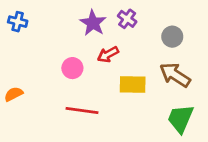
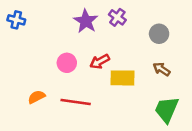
red arrow: (108, 54) -> (100, 62), moved
brown arrow: (175, 75) -> (162, 69), size x0.6
orange semicircle: (14, 94) -> (36, 97), moved

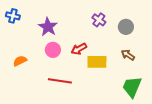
purple cross: (117, 17) -> (99, 20), moved
purple star: (86, 21) -> (48, 27), moved
orange semicircle: (36, 97) -> (20, 61), moved

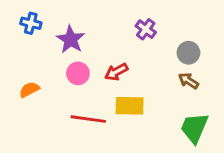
blue cross: (13, 16) -> (31, 23), moved
gray circle: (126, 27) -> (188, 53), moved
yellow rectangle: (97, 62) -> (130, 106), moved

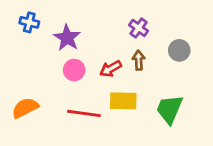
brown arrow: (188, 81) -> (139, 60), moved, turned 54
orange semicircle: (29, 90) -> (25, 108), moved, size x1.4
green trapezoid: (194, 128) -> (169, 109), moved

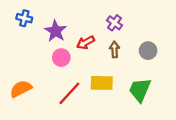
gray circle: (179, 50) -> (148, 51), moved
red arrow: (111, 69) -> (86, 43), moved
red line: (84, 113) -> (69, 93), turned -56

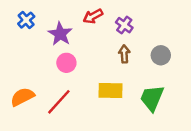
blue cross: (24, 18) -> (26, 20), turned 35
red arrow: (86, 43) -> (93, 16), moved
red line: (69, 93) -> (59, 102), moved

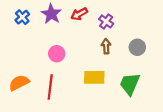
purple star: (60, 34) -> (51, 14), moved
red line: (59, 102) -> (50, 87), turned -35

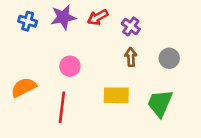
purple star: (51, 14) -> (63, 17), turned 30
blue cross: (22, 17) -> (28, 21), turned -32
orange semicircle: (19, 83) -> (24, 87), moved

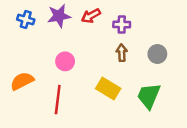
purple cross: (131, 26) -> (122, 24), turned -35
yellow rectangle: (116, 95) -> (108, 88), turned 30

